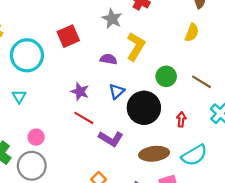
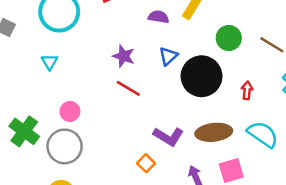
purple L-shape: (111, 139) -> (168, 136), moved
cyan semicircle: (194, 155) -> (263, 134), turned -115

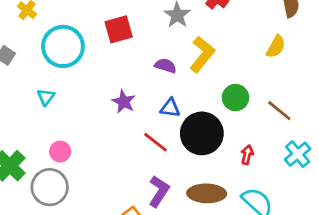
blue triangle: (168, 56) -> (170, 108), turned 42
red line: (128, 88) -> (156, 142), moved
purple L-shape: (168, 136) -> (159, 191), turned -96

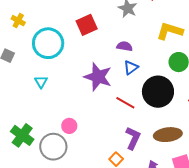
yellow L-shape: (202, 54) -> (170, 31), moved, turned -104
purple star: (124, 102) -> (98, 77), size x1.6
blue triangle: (170, 108) -> (131, 68), moved, turned -35
pink circle: (60, 152) -> (69, 126), moved

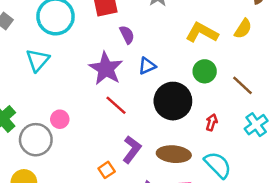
purple semicircle: (124, 46) -> (127, 35), moved, turned 42
cyan triangle: (41, 82) -> (38, 60), size x1.5
red line: (125, 103) -> (116, 105), moved

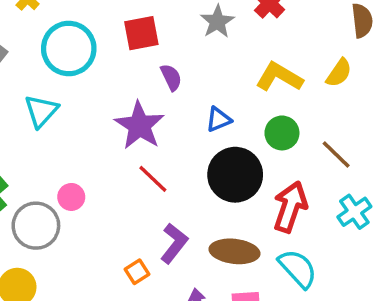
blue triangle: (147, 66) -> (218, 119), moved
red arrow: (212, 122) -> (290, 207), size x2.0

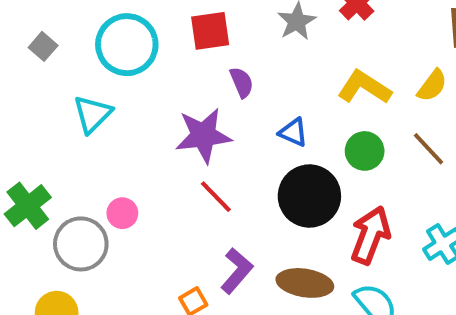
blue triangle: (218, 119) -> (293, 132), turned 44
purple star: (140, 125) -> (203, 135), turned 30
brown line: (336, 155) -> (429, 149), moved

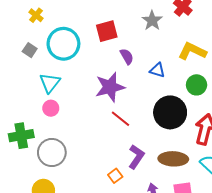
gray square: (43, 46) -> (30, 50), moved
blue triangle: (293, 132) -> (157, 70), moved
green cross: (28, 206) -> (21, 136), turned 35
pink circle: (122, 213) -> (51, 108), moved

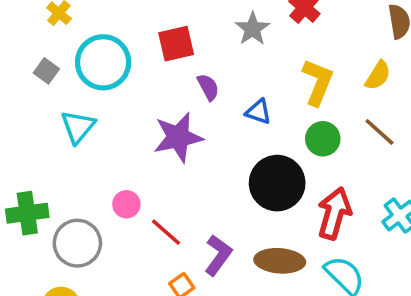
yellow L-shape: (192, 51) -> (318, 82), turned 84
pink circle: (51, 108) -> (126, 204), moved
red line: (120, 119) -> (166, 232), moved

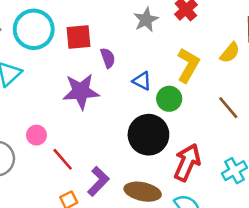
red square: (176, 44) -> (78, 37), moved
yellow semicircle: (378, 75) -> (230, 53), moved
green circle: (323, 139) -> (169, 99), moved

